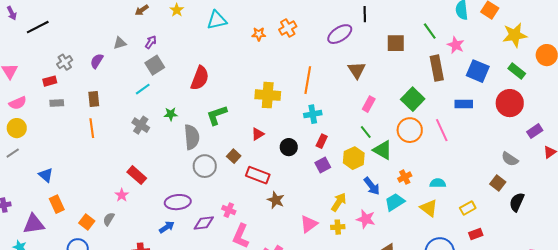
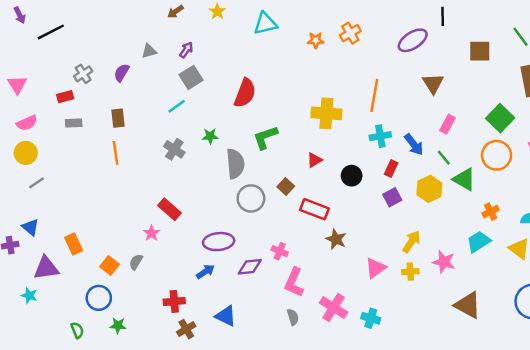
gray line: (13, 153) -> (36, 183), moved
blue triangle: (46, 175) -> (30, 227), moved
blue arrow: (372, 186) -> (414, 145), moved

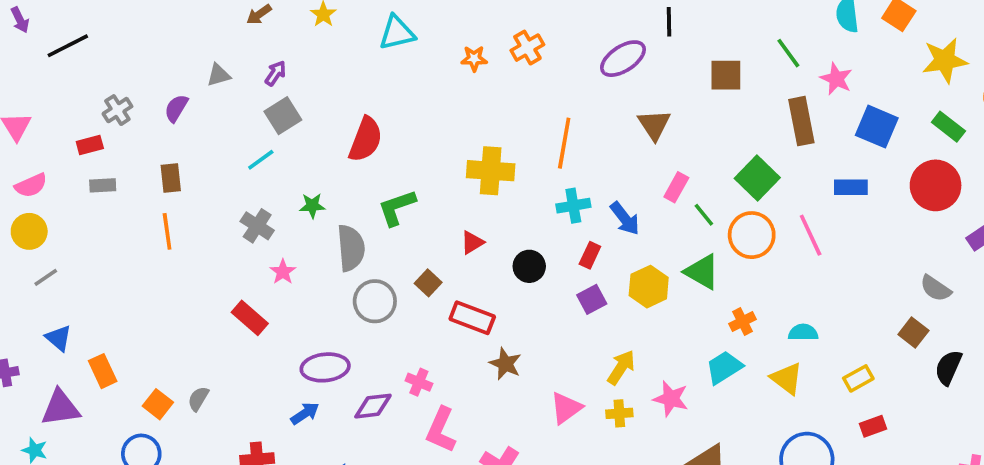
green line: (444, 158) -> (704, 215), moved
blue triangle: (30, 227) -> (59, 338), moved
pink star: (151, 233) -> (283, 272), moved

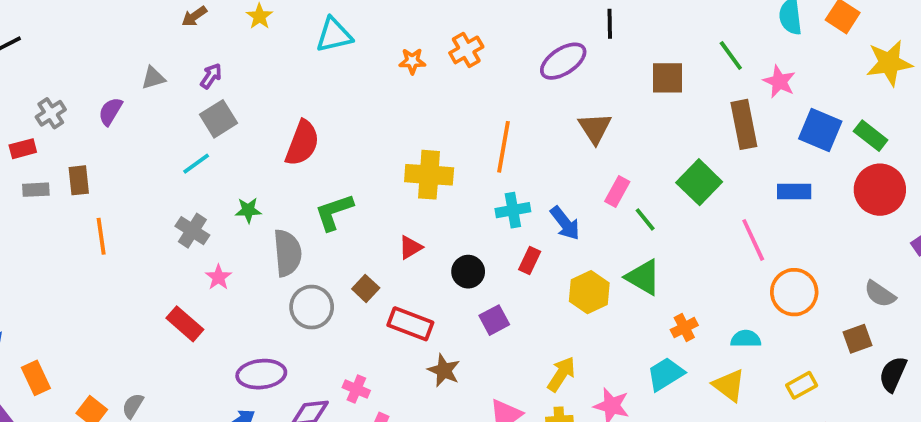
green rectangle: (948, 127) -> (871, 136), moved
brown rectangle: (171, 178) -> (79, 180), moved
orange circle: (752, 235) -> (794, 292), moved
purple square: (592, 299) -> (494, 320), moved
brown square: (913, 332) -> (858, 339), turned 32

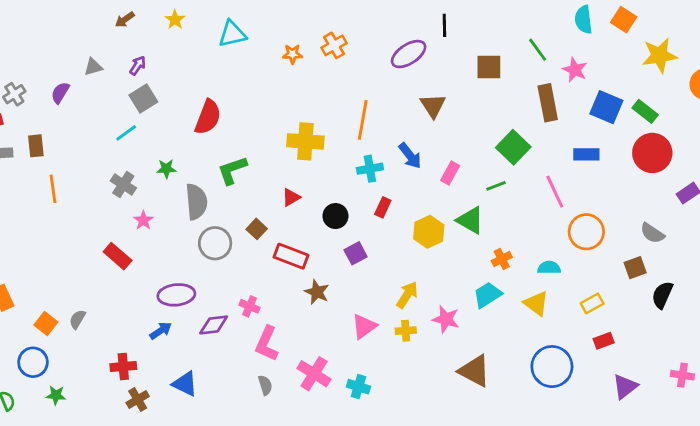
pink rectangle: (617, 192) -> (450, 173), moved
green line: (645, 219) -> (496, 186), moved, turned -72
blue arrow: (565, 223) -> (410, 156), moved

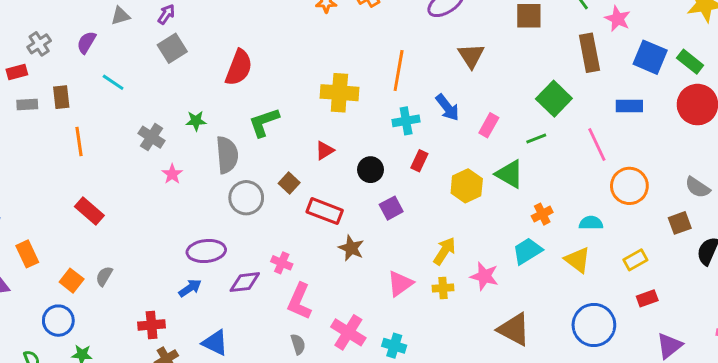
cyan line: (126, 133) -> (113, 82), moved, turned 70
red rectangle: (118, 256) -> (89, 211), moved

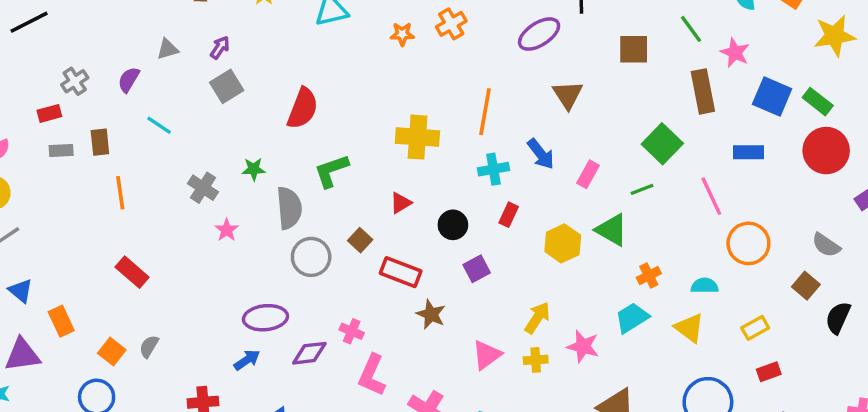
brown square: (680, 223) -> (806, 286), turned -30

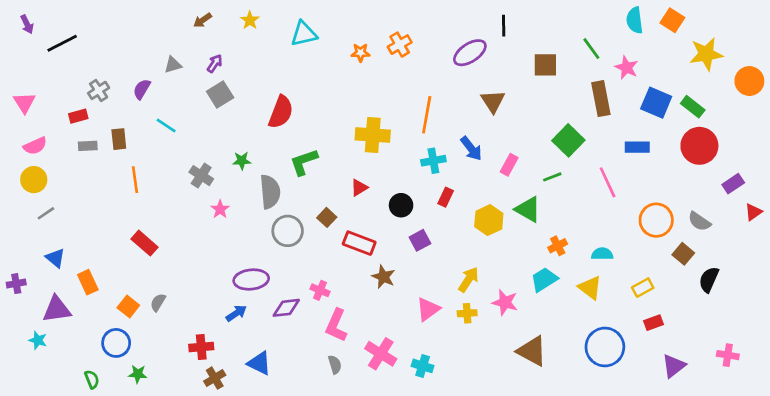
orange circle: (748, 243) -> (656, 220), moved

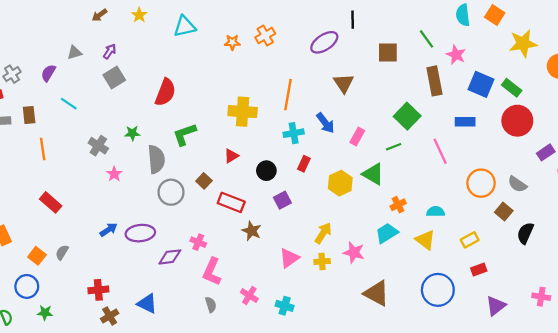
blue arrow: (236, 313) -> (109, 230), moved
pink cross: (381, 354) -> (249, 296), size x0.7

